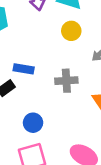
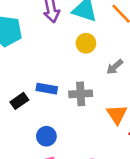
blue rectangle: (24, 69) -> (47, 89), moved

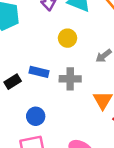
yellow circle: (86, 43) -> (68, 38), moved

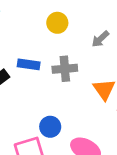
blue circle: (36, 116) -> (50, 127), moved

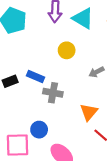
gray cross: (65, 69) -> (53, 93), moved

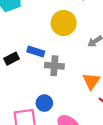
yellow circle: (67, 50) -> (64, 23), size x1.5

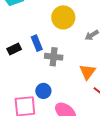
blue rectangle: (36, 52) -> (37, 43), turned 49

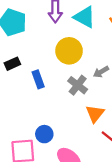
black rectangle: (14, 49) -> (12, 64), moved
gray cross: (54, 57) -> (78, 85), moved, turned 30

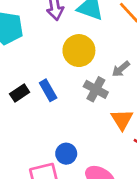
black rectangle: (12, 64) -> (20, 93), moved

